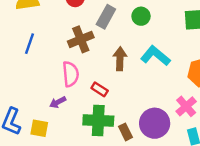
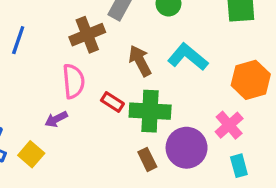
brown arrow: (120, 59) -> (140, 61), turned -30
green cross: (98, 121) -> (150, 111), moved
yellow square: (39, 128) -> (31, 154), turned 30

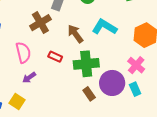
pink semicircle: (73, 81) -> (23, 53), moved
red rectangle: (112, 102) -> (55, 57), moved
cyan rectangle: (239, 166) -> (135, 89), moved

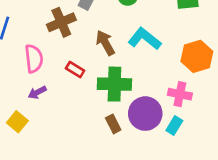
pink cross: (136, 65) -> (180, 94), turned -36
cyan rectangle: (135, 89) -> (174, 125), turned 48

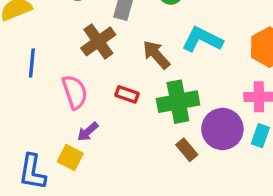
yellow square: (17, 122) -> (70, 157), moved

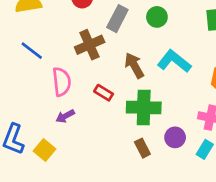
blue line: (32, 63) -> (32, 51), turned -70
purple circle: (222, 129) -> (175, 137), size x0.6
yellow square: (70, 157) -> (44, 150), moved

